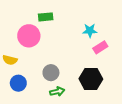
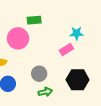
pink rectangle: (100, 47) -> (66, 49), moved

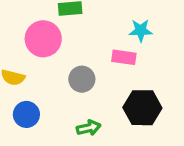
pink rectangle: (66, 49) -> (124, 57), turned 40
gray circle: (39, 74) -> (82, 79), moved

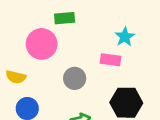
cyan star: (141, 30) -> (125, 37), turned -30

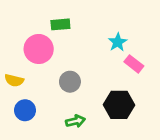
pink rectangle: (110, 60) -> (134, 64), moved, turned 30

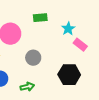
green rectangle: (60, 24) -> (40, 18), moved
green arrow: (75, 121) -> (27, 87), moved

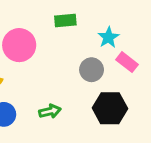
gray circle: (33, 58) -> (92, 70), moved
green arrow: (27, 87) -> (50, 111), moved

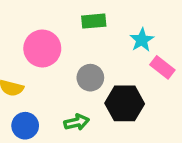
gray circle: (92, 70) -> (90, 78), moved
black hexagon: (110, 108) -> (125, 103), moved

